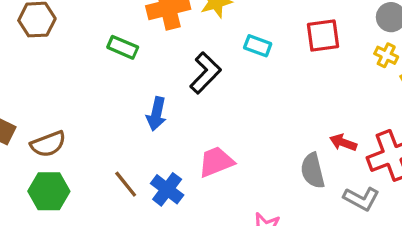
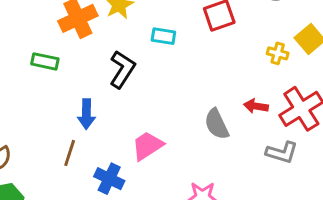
yellow cross: (386, 55) -> (278, 53), moved
gray semicircle: (313, 171) -> (217, 124), moved
brown line: (126, 184) -> (70, 153), moved, turned 68

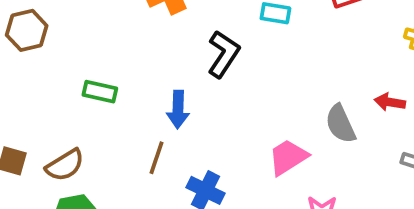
green rectangle: (45, 61) -> (100, 92), moved
pink trapezoid: (147, 146) -> (288, 157), moved

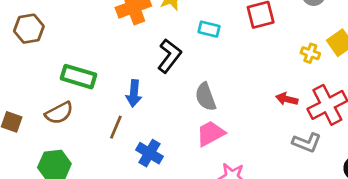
green rectangle: (100, 92) -> (78, 77), size x1.4
gray semicircle: (340, 124) -> (206, 97), moved
brown semicircle: (65, 165) -> (59, 113), moved

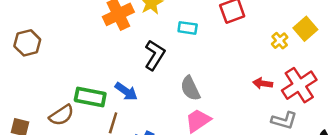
yellow cross: (310, 53) -> (280, 41), turned 35
green rectangle: (78, 77) -> (90, 97), moved
blue arrow: (134, 93) -> (126, 91), turned -55

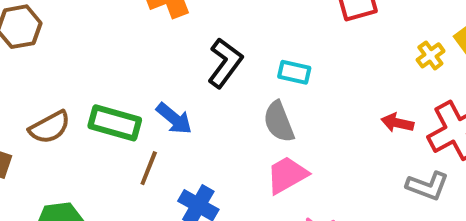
cyan rectangle: (188, 28) -> (294, 72), moved
brown semicircle: (61, 115) -> (50, 127), moved

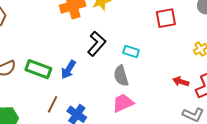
blue arrow: (174, 118) -> (68, 70), turned 78
brown line: (149, 168) -> (53, 104), moved

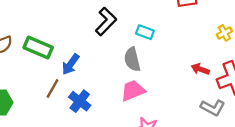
blue arrow: (68, 70) -> (71, 64), moved

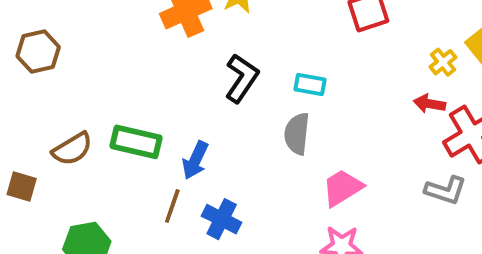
gray semicircle: (132, 59) -> (297, 134), turned 30
red arrow: (200, 69) -> (430, 104), moved
pink trapezoid: (133, 91) -> (342, 188), moved

